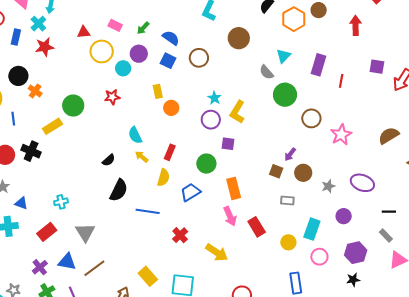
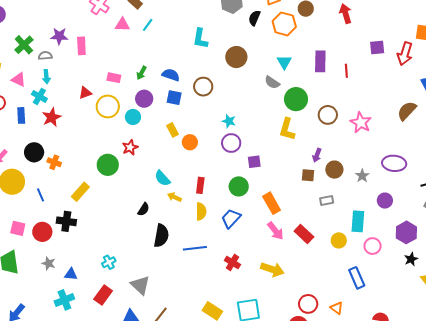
green circle: (73, 106) -> (108, 165), moved
yellow L-shape: (237, 112) -> (287, 129), moved

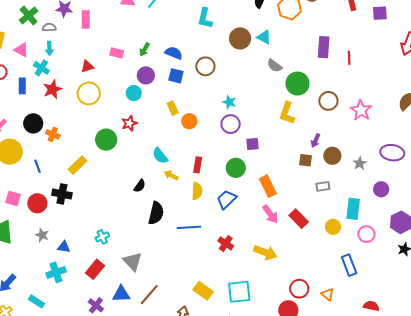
purple square: (377, 47) -> (380, 13), moved
cyan triangle: (284, 62) -> (264, 37), moved, turned -35
yellow circle: (108, 106) -> (89, 93), moved

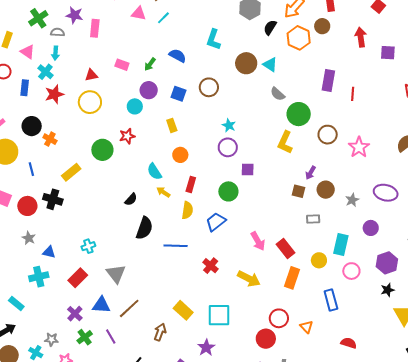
blue semicircle: (174, 53) -> (177, 56), moved
orange circle: (189, 121) -> (180, 155), moved
orange rectangle: (268, 186) -> (292, 278), moved, turned 40

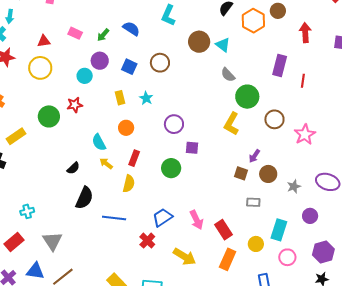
red arrow: (361, 37) -> (305, 33), moved
cyan star: (229, 125) -> (146, 98), moved
blue trapezoid: (216, 222) -> (163, 217), moved

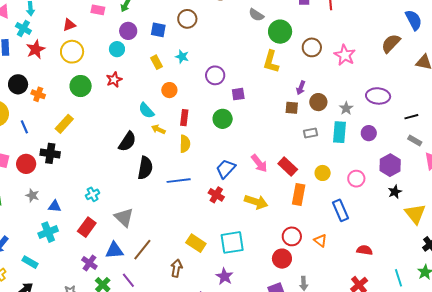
green circle: (49, 116) -> (81, 86), moved
black semicircle: (73, 168) -> (127, 142), size x1.5
cyan rectangle: (279, 230) -> (340, 132), moved

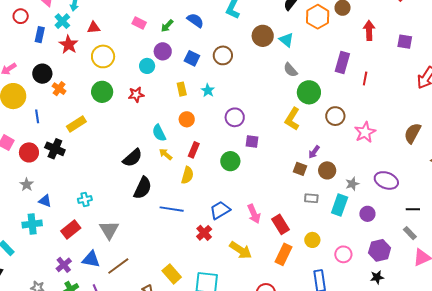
red triangle: (69, 25) -> (94, 28), moved
brown semicircle: (391, 43) -> (413, 133), turned -30
red star: (36, 49) -> (69, 45), turned -30

